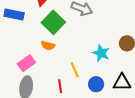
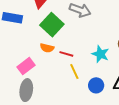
red line: (60, 86) -> (66, 54), moved, turned -64

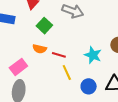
green square: (52, 25) -> (44, 26), size x0.7

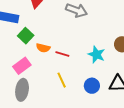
green square: (44, 26) -> (26, 36), moved
yellow line: (67, 72) -> (62, 80), moved

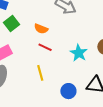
orange semicircle: (43, 48) -> (41, 29), moved
blue circle: (92, 86) -> (68, 91), moved

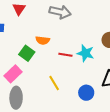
green square: (11, 23) -> (27, 53), moved
red line: (45, 47) -> (65, 55), moved

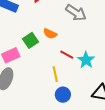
yellow line: (54, 83) -> (55, 74), moved
blue circle: (86, 93) -> (63, 95), moved

